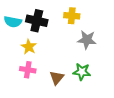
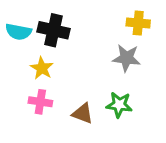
yellow cross: (72, 16) -> (138, 23), moved
brown triangle: (57, 78) -> (83, 113), turned -49

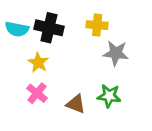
yellow cross: (138, 23) -> (97, 25), moved
pink cross: (40, 102) -> (37, 93), turned 30

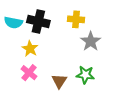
gray star: (116, 53) -> (91, 41), turned 30
brown triangle: (76, 104) -> (59, 81), turned 42

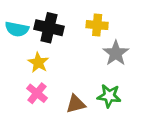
brown triangle: (59, 81) -> (76, 104), turned 42

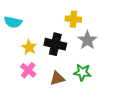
black cross: (49, 28) -> (55, 44), moved

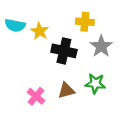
yellow star: (29, 47) -> (39, 31), moved
pink cross: (28, 70) -> (36, 96), moved

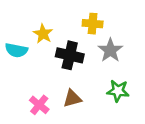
cyan semicircle: (15, 25) -> (16, 50), moved
green star: (95, 83) -> (118, 91), moved

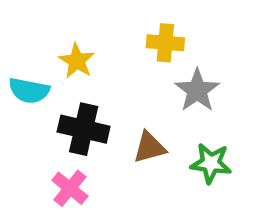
black cross: (70, 55) -> (84, 129), moved
brown triangle: (72, 99) -> (149, 147), moved

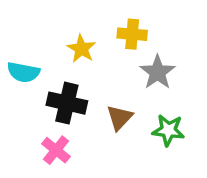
yellow star: (77, 61) -> (81, 49), moved
brown triangle: (149, 147) -> (119, 118), turned -32

